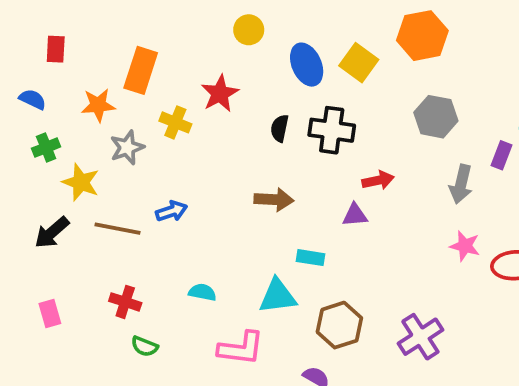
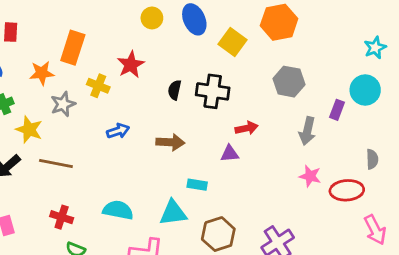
blue ellipse: (307, 65) -> (194, 19), moved
blue arrow: (172, 211) -> (118, 131), moved
cyan semicircle: (202, 292) -> (118, 210), size x1.5

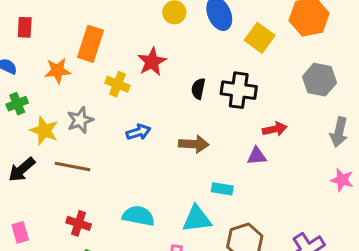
gray star: (63, 104) -> (80, 120), moved

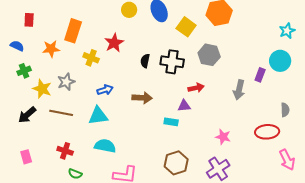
gray hexagon: (320, 80) -> (209, 55), moved
pink star: (342, 180) -> (223, 137), moved
cyan rectangle: (222, 189) -> (171, 122), moved
cyan triangle: (197, 219) -> (98, 116), moved

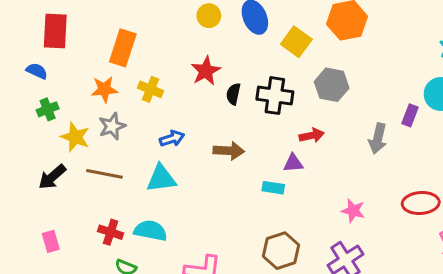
red rectangle: (29, 20) -> (55, 31), size x1.6
red star: (114, 43) -> (206, 71), moved
orange star: (51, 49) -> (104, 89), moved
cyan semicircle: (105, 146) -> (150, 231), moved

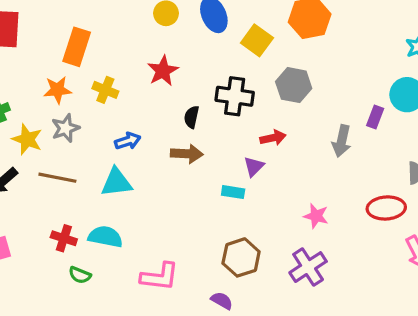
black semicircle: (233, 94) -> (192, 117), moved
purple triangle: (293, 163) -> (254, 166), turned -40

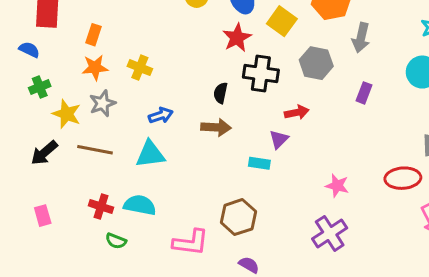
orange rectangle: (77, 47) -> (93, 35), moved, size x0.6
red star: (163, 71) -> (237, 38), moved
purple rectangle: (375, 117) -> (364, 93), moved
gray arrow: (342, 141) -> (361, 38), moved
brown hexagon: (241, 257) -> (238, 217), moved

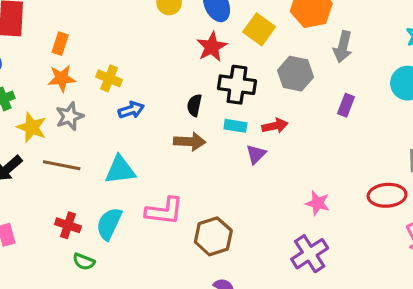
blue arrow: (161, 115) -> (131, 110), moved
cyan rectangle: (259, 163) -> (235, 126), moved
cyan semicircle: (140, 205) -> (109, 224), turned -76
pink L-shape: (191, 242) -> (164, 211), moved

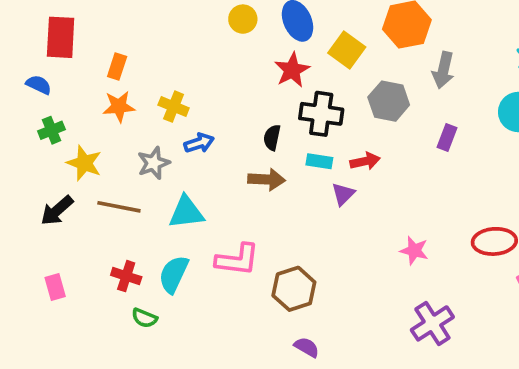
gray star: (70, 116) -> (154, 163), moved
purple cross: (310, 254) -> (432, 323), moved

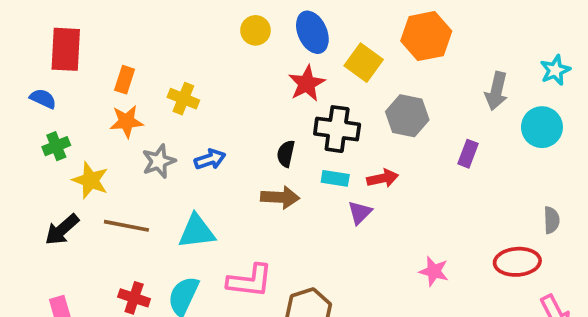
gray arrow: (443, 70) -> (496, 91), moved
yellow cross: (174, 107) -> (183, 99), moved
gray star: (154, 163) -> (159, 161), moved

